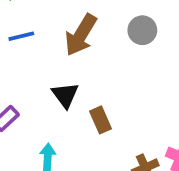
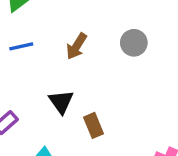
brown arrow: (81, 35) -> (77, 46), size x0.7

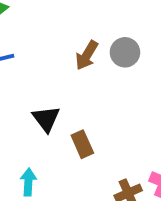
brown arrow: (77, 46) -> (87, 55), moved

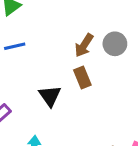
brown rectangle: (82, 144) -> (82, 78), moved

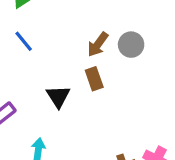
blue line: (15, 46) -> (24, 41), turned 60

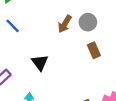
brown rectangle: (94, 79) -> (94, 50), moved

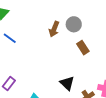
black triangle: (40, 62) -> (67, 83), moved

